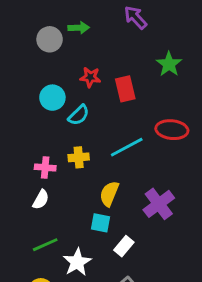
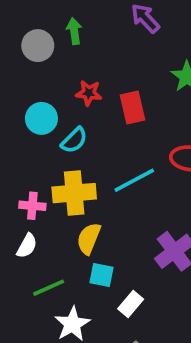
green arrow: (79, 28) -> (74, 31), turned -96
yellow cross: (79, 157) -> (74, 193), size x1.6
yellow semicircle: (109, 194) -> (89, 239), moved
green line: (45, 245) -> (49, 288), moved

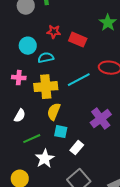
red rectangle: (132, 107) -> (78, 40), turned -54
cyan semicircle: (74, 140) -> (46, 58), turned -147
pink cross: (32, 206) -> (19, 78), moved

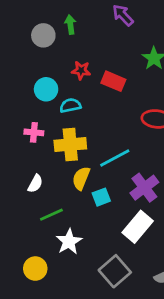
cyan line: (79, 80) -> (115, 158), moved
cyan square: (61, 132) -> (101, 197), moved, turned -32
white rectangle: (77, 148) -> (138, 227), moved, size x1.6

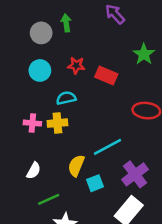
cyan circle: (46, 89) -> (40, 70), moved
yellow cross: (70, 145) -> (57, 123), moved, size x0.7

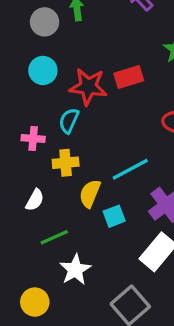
red star: (76, 65) -> (88, 87), moved, size x1.6
red rectangle: (106, 75) -> (129, 77), turned -40
cyan semicircle: (66, 98) -> (69, 121), moved, turned -54
yellow cross: (57, 123) -> (66, 163), moved

